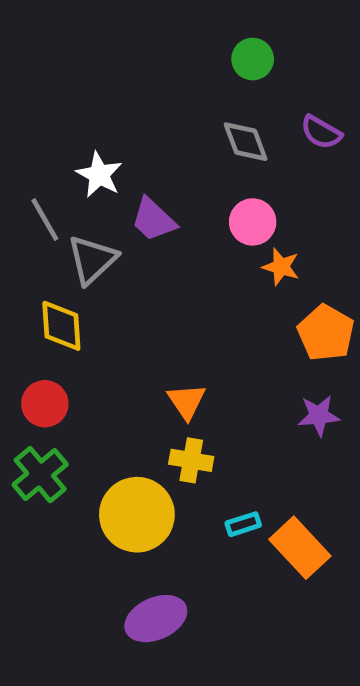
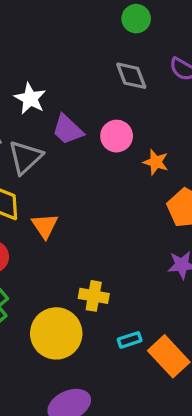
pink circle: (253, 222) -> (117, 136), moved
orange triangle: (187, 401) -> (45, 226), moved

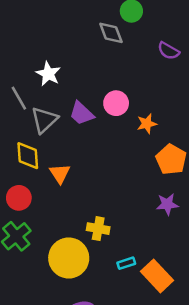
gray diamond: (131, 76) -> (111, 33), moved
purple trapezoid: (68, 130) -> (82, 113), moved
orange star: (156, 162) -> (147, 124), turned -30

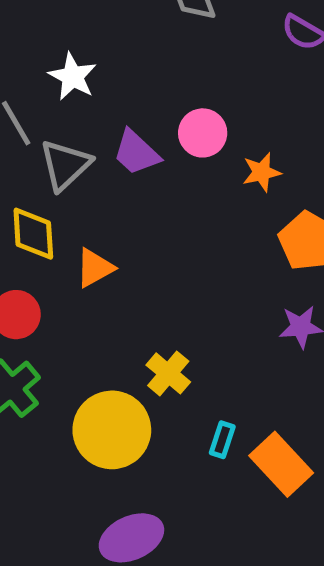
orange triangle: (60, 174) -> (95, 268), turned 35
yellow cross: (98, 229) -> (168, 373), turned 30
cyan rectangle: (126, 263) -> (222, 440), turned -54

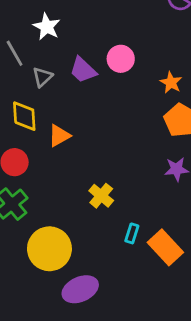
gray triangle: (65, 165) -> (42, 77), size x0.7
orange star: (262, 172) -> (171, 83), moved, turned -30
yellow circle: (112, 430) -> (49, 249), moved

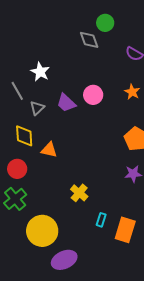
orange star: (171, 83) -> (132, 92), moved
orange triangle: (59, 136) -> (49, 150), turned 42
orange rectangle: (165, 247) -> (125, 230), turned 60

